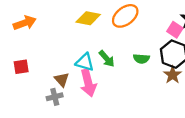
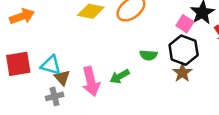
green arrow: (107, 59) -> (120, 76), moved, turned 102
cyan triangle: (85, 62) -> (51, 65), moved
red square: (21, 67) -> (18, 64), size x1.5

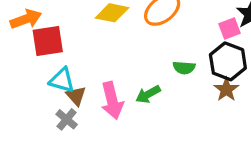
pink square: (185, 24) -> (229, 28), turned 36
red square: (18, 64) -> (48, 41), moved
gray cross: (55, 96) -> (67, 119), turned -36

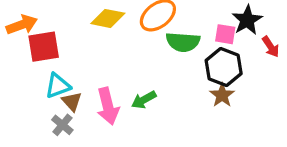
pink square: (229, 28) -> (225, 34), turned 30
green semicircle: (184, 68) -> (183, 42), moved, size x1.5
cyan triangle: (62, 80) -> (58, 86), turned -36

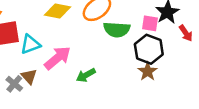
cyan triangle: (58, 86) -> (30, 44), moved
pink arrow: (108, 106) -> (57, 58), moved, turned -116
gray cross: (62, 125) -> (14, 84), moved

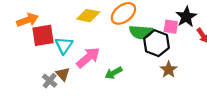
cyan triangle: (30, 44) -> (64, 45), turned -36
black hexagon: (149, 49) -> (156, 43), moved

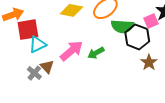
pink square: (171, 27) -> (151, 21), turned -32
cyan triangle: (64, 45) -> (38, 44), moved, turned 30
green arrow: (114, 73) -> (96, 53), moved

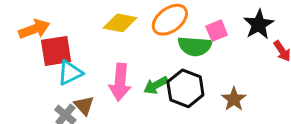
pink square: (151, 21) -> (217, 31), moved
black hexagon: (137, 37) -> (185, 88), moved
pink arrow: (71, 51) -> (120, 82), turned 135

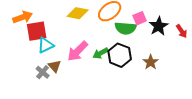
black star: (259, 24) -> (159, 26), moved
pink arrow: (120, 82) -> (78, 51), turned 40

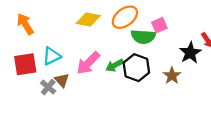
orange arrow: (23, 17) -> (25, 24), turned -102
black star: (159, 26) -> (190, 53), moved
red square: (37, 31) -> (25, 64), moved

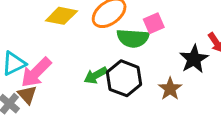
pink arrow: (88, 63) -> (36, 72), moved

